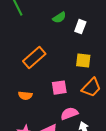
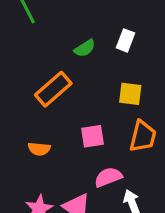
green semicircle: (59, 18) -> (85, 48), moved
orange trapezoid: (91, 88) -> (143, 136), turned -30

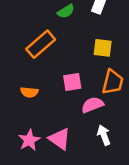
pink semicircle: (108, 177) -> (92, 105), moved

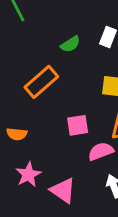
orange semicircle: (29, 92) -> (17, 134), moved
pink star: (29, 140) -> (28, 175), moved

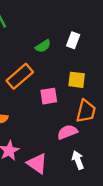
pink square: (78, 125) -> (49, 96), moved

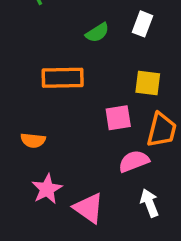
orange rectangle: (20, 76) -> (63, 78), turned 40
pink square: (49, 96) -> (118, 118), moved

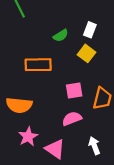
yellow square: (148, 83) -> (87, 53), moved, turned 30
orange semicircle: (33, 140) -> (19, 105), size x1.6
pink semicircle: (134, 161) -> (72, 119), moved

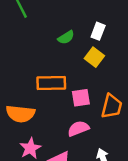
orange rectangle: (38, 65) -> (51, 83), moved

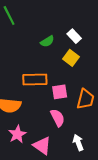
white rectangle: (98, 31) -> (74, 36), turned -64
pink semicircle: (78, 129) -> (58, 118), turned 84

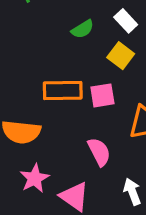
pink square: (60, 92) -> (102, 95), moved

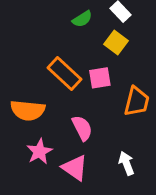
orange rectangle: (63, 90) -> (65, 73), turned 44
pink semicircle: (99, 152) -> (82, 128), moved

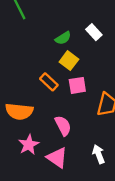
yellow square: (116, 43) -> (69, 61), moved
orange rectangle: (65, 73) -> (49, 82), size x0.7

